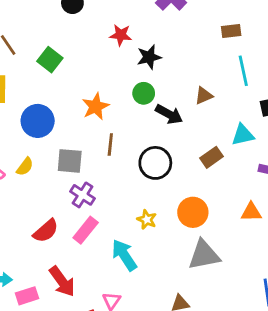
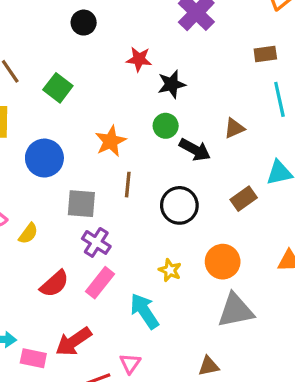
yellow semicircle: (25, 167) -> (28, 233), moved
red arrow: (62, 281) -> (73, 342), turned 92
pink rectangle: (27, 296) -> (33, 358), turned 30

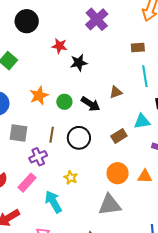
black circle: (84, 23) -> (27, 21), size x1.5
green circle: (166, 126) -> (64, 102), moved
brown line: (128, 185) -> (52, 135), moved
purple cross: (96, 242) -> (38, 157), moved, turned 30
orange circle: (223, 262) -> (118, 173), moved

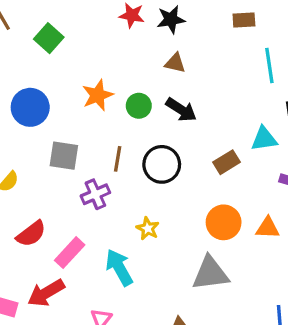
brown rectangle: (138, 48) -> (244, 20), moved
black star: (79, 63) -> (171, 19), moved
brown triangle: (116, 92) -> (175, 63), moved, turned 32
pink rectangle: (27, 183) -> (70, 253), moved

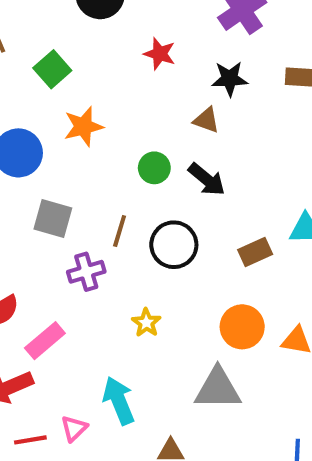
black star: (171, 19) -> (230, 79), moved
orange star: (98, 95) -> (83, 126), moved
cyan arrow: (119, 268) -> (119, 401), moved

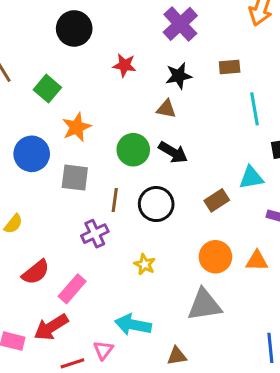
green circle: (154, 168) -> (133, 150), size x1.4
gray square: (53, 219) -> (75, 178), moved
cyan arrow: (119, 401) -> (133, 325), turned -48

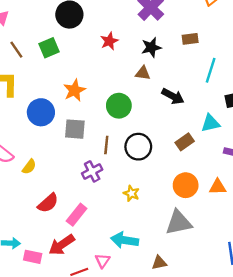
red star: (124, 65) -> (109, 41), turned -30
green square: (47, 89) -> (49, 48), moved, turned 30
cyan line: (254, 109) -> (211, 70), turned 30
black arrow: (173, 152) -> (173, 96), moved

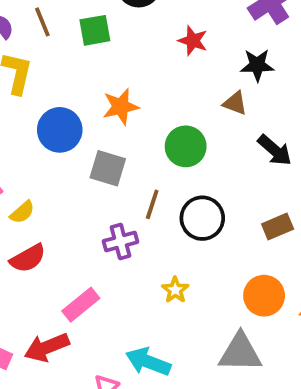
red star: (109, 41) -> (193, 41), turned 30
red semicircle: (48, 203) -> (28, 258), moved

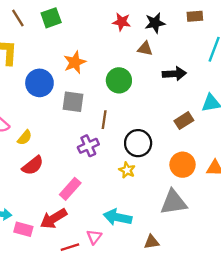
red star: (193, 41) -> (122, 22), moved
black arrow: (275, 150) -> (174, 74), turned -35
black circle: (202, 218) -> (138, 143), moved

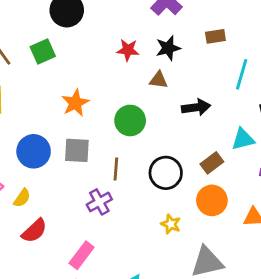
blue circle: (39, 83) -> (34, 151), moved
black circle: (138, 143) -> (166, 173), moved
orange circle: (183, 165) -> (212, 200), moved
yellow star: (127, 170) -> (171, 224), moved

